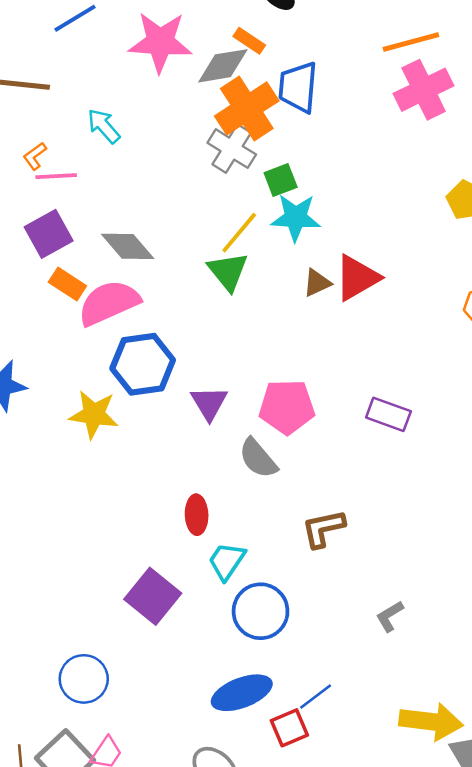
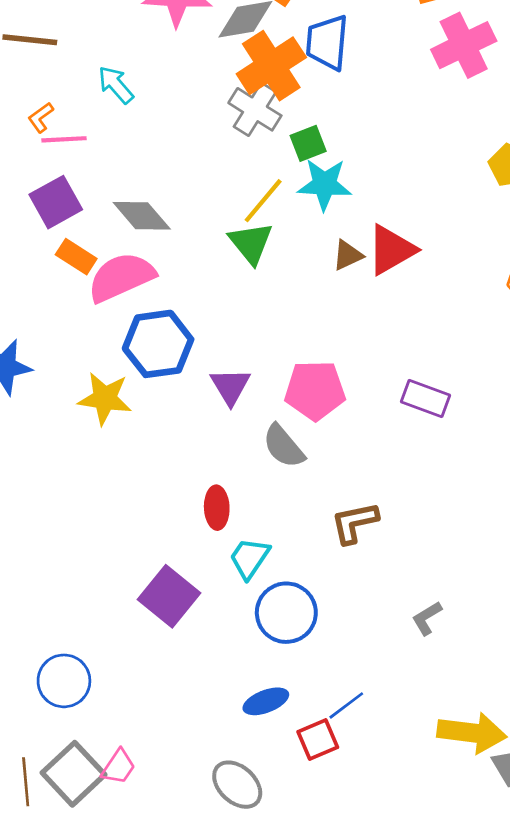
blue circle: (84, 679) -> (64, 681), moved
blue ellipse: (242, 693) -> (266, 701), size x0.7

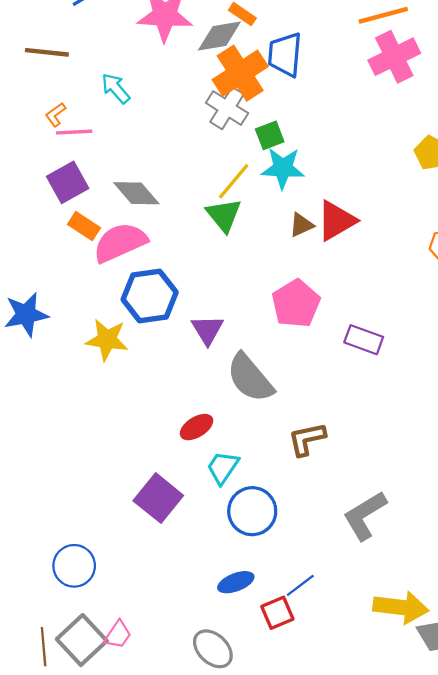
pink pentagon: (315, 390) -> (296, 304), moved, turned -30
gray semicircle: (284, 446) -> (250, 378), size x1.4
red ellipse: (217, 508) -> (197, 427), turned 60
gray L-shape: (427, 618) -> (365, 516), size x1.8

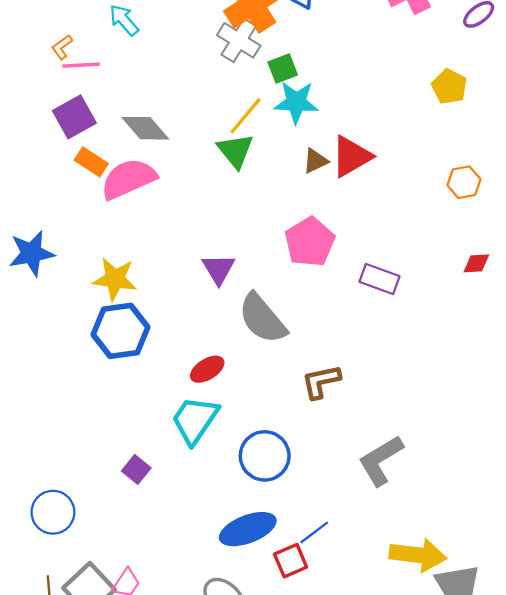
blue hexagon: (150, 296) -> (121, 331), moved
cyan trapezoid: (223, 467) -> (195, 420), moved, size x1.4
purple square: (158, 498) -> (136, 469), moved, size x0.6
blue circle: (74, 566) -> (53, 512), moved
blue ellipse: (236, 582) -> (248, 529), size x1.5

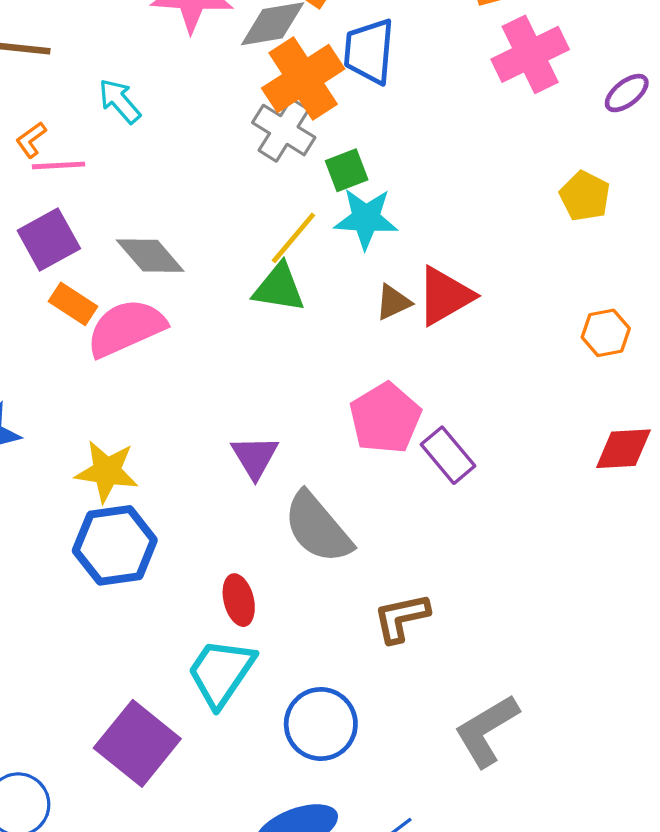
green triangle: (235, 151) -> (279, 288), turned -42
red diamond: (476, 263) -> (623, 449), size x1.5
purple rectangle: (380, 279) -> (448, 455), moved, turned 30
red ellipse: (207, 369) -> (239, 600), turned -72
purple square: (136, 469) -> (137, 743), size x2.0

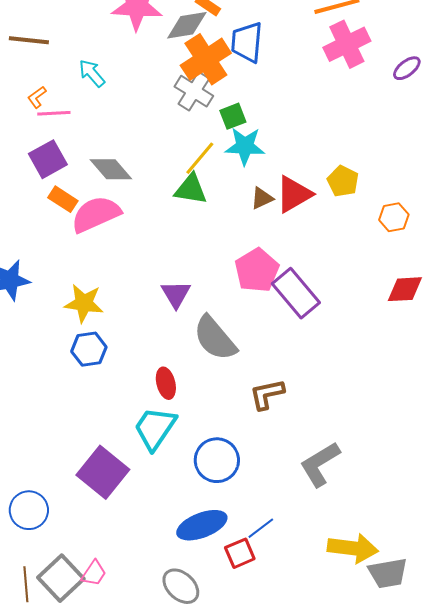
yellow pentagon: (585, 196) -> (343, 181), moved
purple rectangle: (448, 455) -> (296, 293), size x1.4
blue hexagon: (115, 545) -> (89, 349), size x0.7

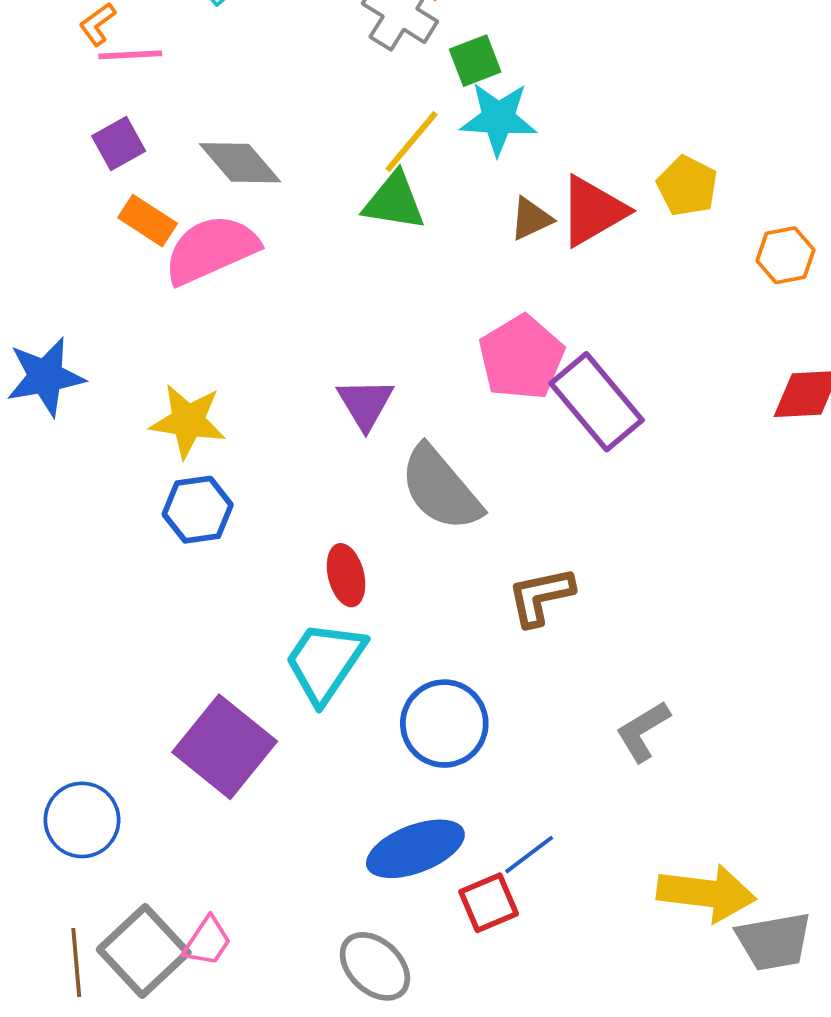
purple square: (48, 159) -> (119, 144), size x0.7
gray L-shape: (320, 464) -> (643, 731), size x0.7

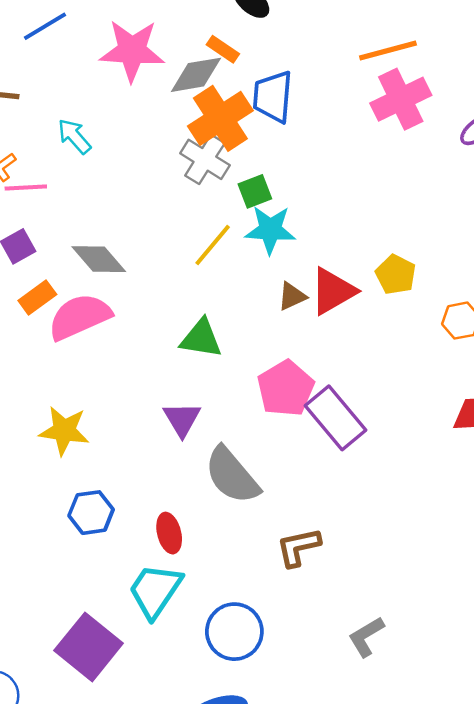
green triangle: (394, 201) -> (201, 338), moved
orange rectangle: (148, 221) -> (37, 298), turned -69
blue hexagon: (198, 510) -> (91, 513), moved

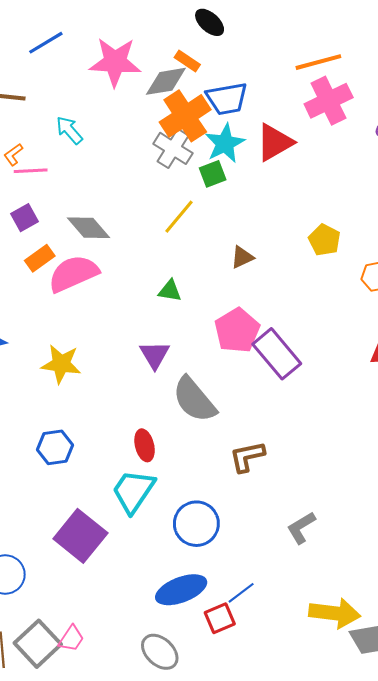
blue trapezoid: (273, 97) -> (227, 99), turned -105
cyan star: (270, 230) -> (225, 143), moved, turned -30
red triangle: (333, 291) -> (275, 142), moved
green triangle: (201, 338) -> (170, 291), size x0.7
blue hexagon: (91, 513) -> (55, 447), moved

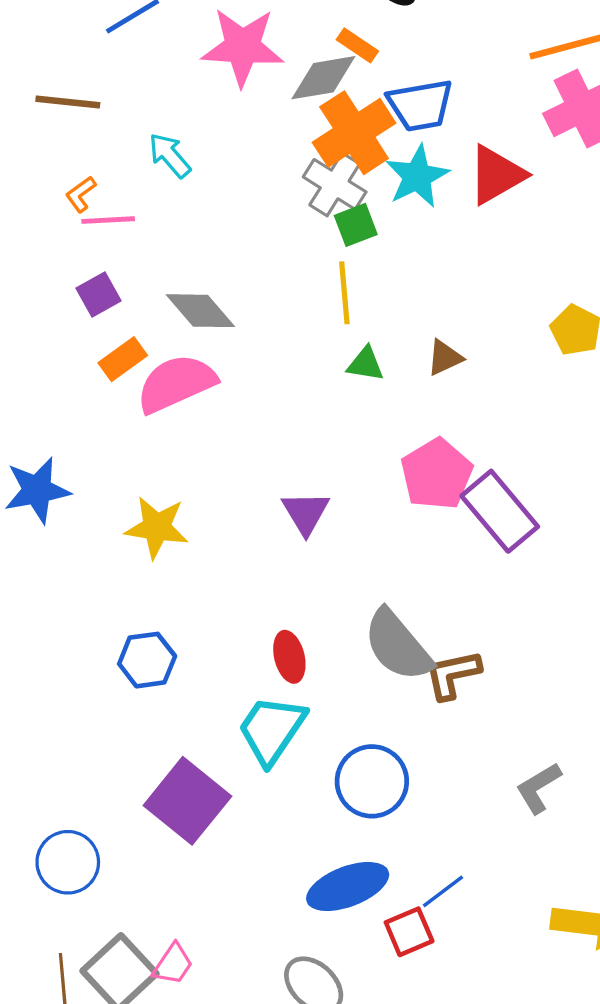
green square: (213, 174) -> (356, 225), moved
yellow line: (179, 217) -> (344, 293), turned -45
green triangle: (170, 291) -> (365, 364), moved
gray semicircle: (194, 400) -> (398, 645), moved

